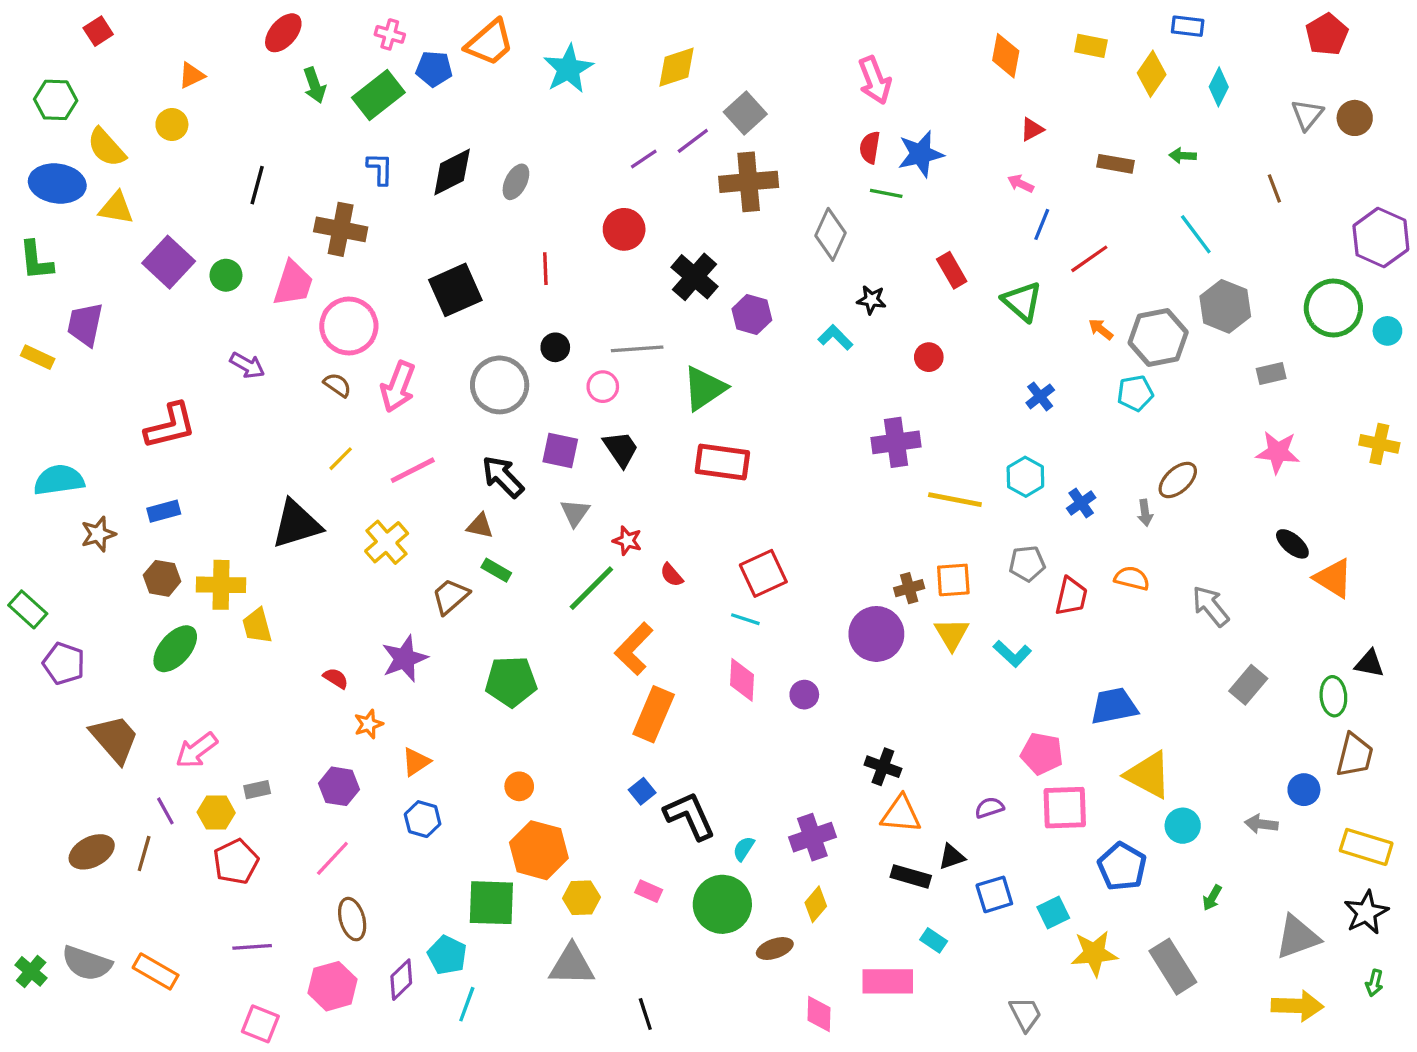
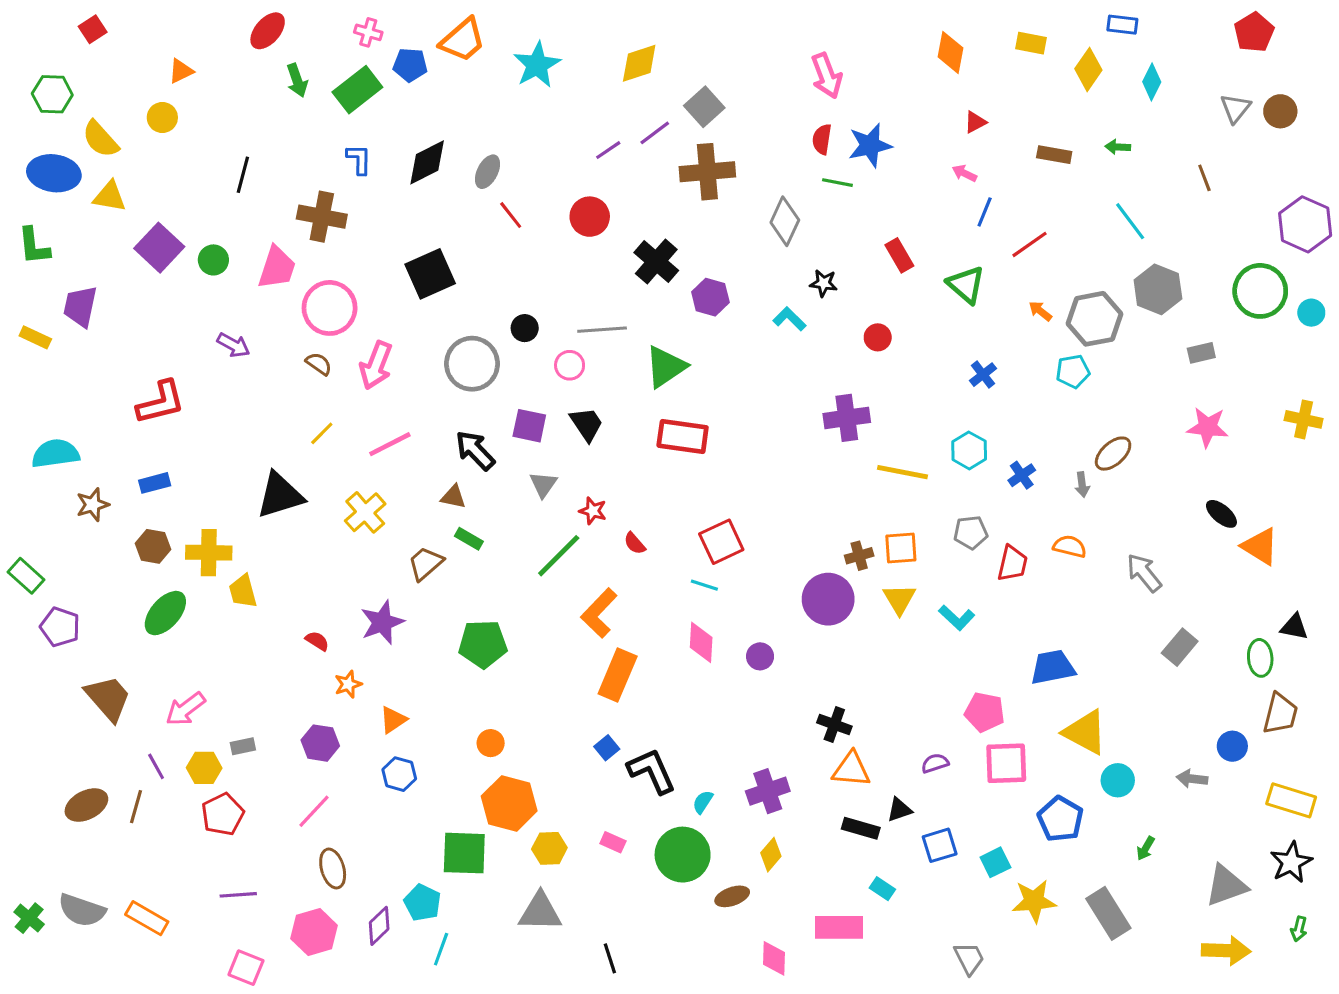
red line: (545, 269) -> (511, 215), moved, turned -36

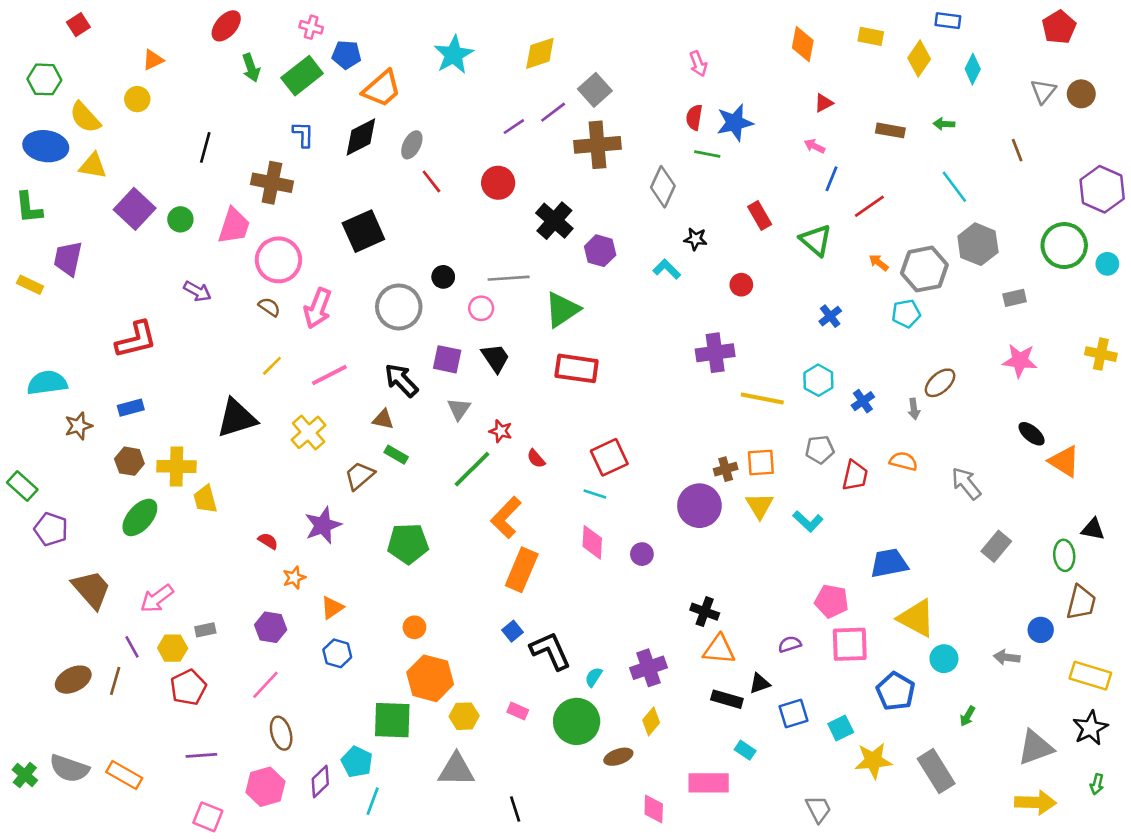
orange trapezoid: (463, 40) -> (382, 89), moved
pink arrow: (827, 76) -> (698, 64), size x0.7

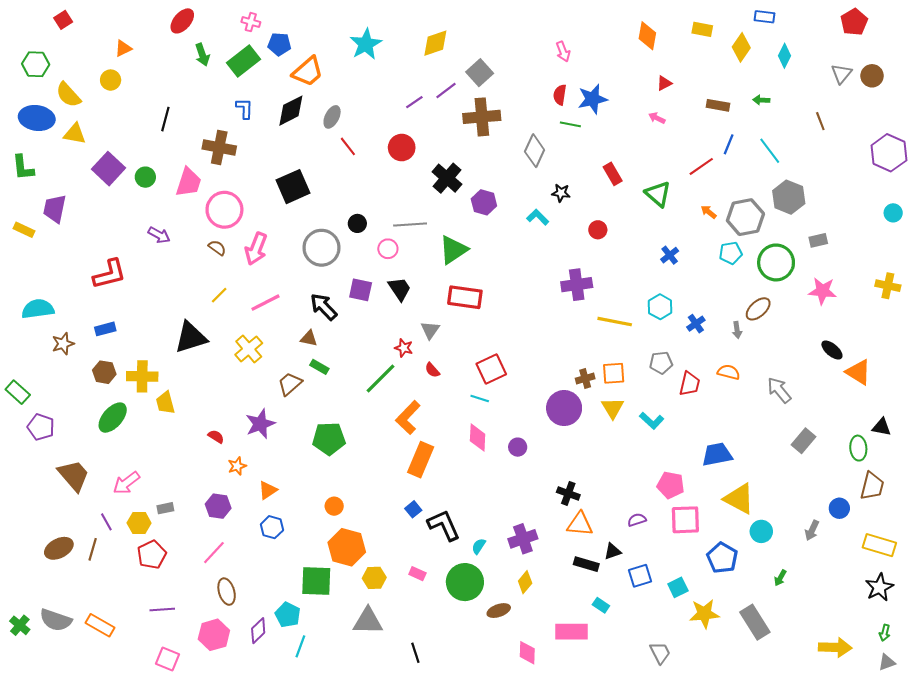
blue line: (832, 179) -> (729, 144), moved
green circle: (1064, 246) -> (776, 262), moved
gray triangle: (459, 409) -> (430, 330), moved
gray arrow: (1007, 657) -> (812, 530), turned -72
gray triangle: (1035, 748) -> (887, 662), moved, size x0.6

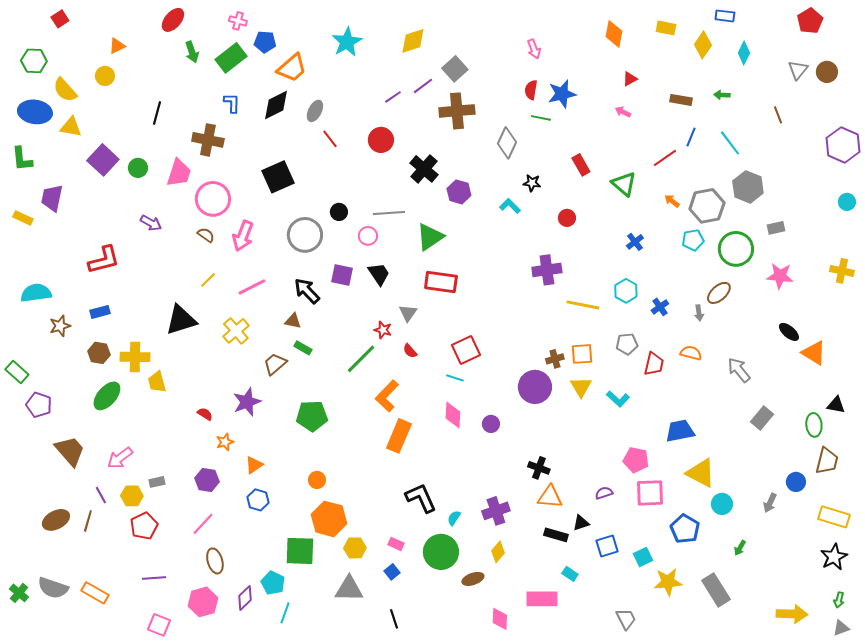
blue square: (413, 509) -> (392, 572), moved

